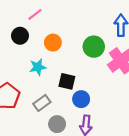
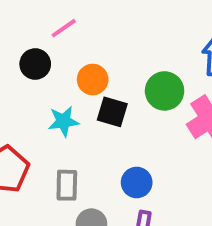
black square: (67, 81) -> (112, 112), moved
gray rectangle: (42, 103) -> (67, 185), turned -56

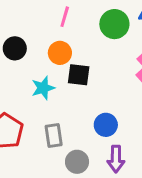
pink line: (64, 28) -> (65, 17), moved, turned -30
green circle: (165, 91) -> (114, 24), moved

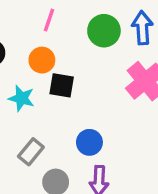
cyan star: (43, 88) -> (21, 98), turned 30
gray rectangle: (54, 136) -> (31, 152), turned 45

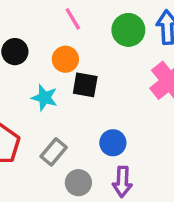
pink line: (49, 20) -> (73, 19), turned -50

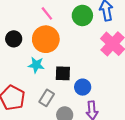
orange circle: (65, 59) -> (46, 39), size x1.6
black square: (85, 85) -> (63, 73), moved

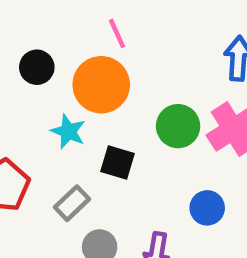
green circle: (82, 15) -> (178, 126), moved
blue circle: (83, 87) -> (207, 208), moved

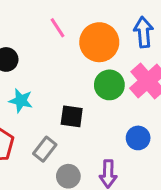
orange circle: (101, 85) -> (99, 42), moved
cyan star: (68, 131) -> (21, 101), moved

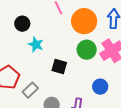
cyan star: (21, 101) -> (36, 44), moved
gray rectangle: (45, 149) -> (30, 90), moved

